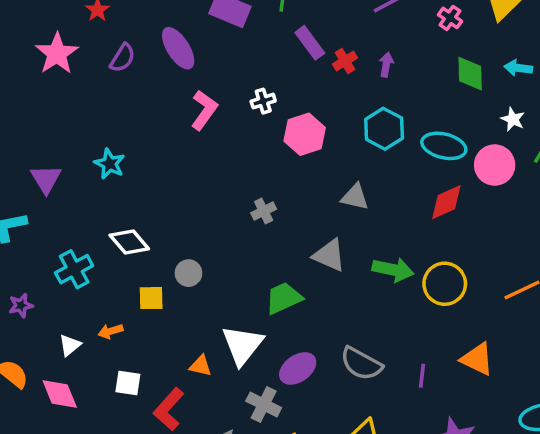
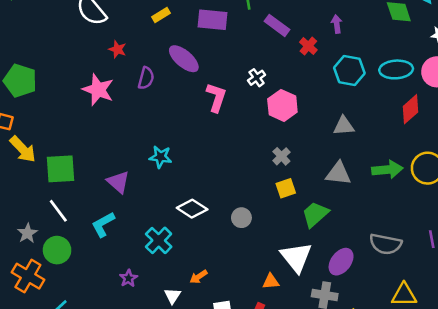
red cross: (345, 61) -> (308, 46), moved
pink hexagon: (305, 134) -> (282, 105), moved
yellow square: (151, 298) -> (286, 188), moved

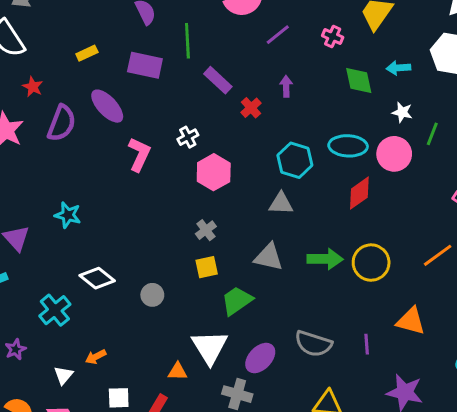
cyan hexagon: (349, 70) -> (295, 160), moved
purple semicircle: (146, 78) -> (62, 123), size x1.4

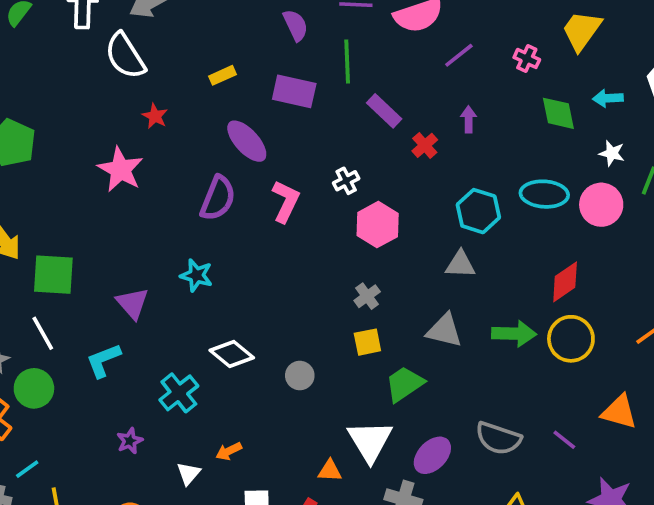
purple semicircle: (62, 123) -> (218, 198), moved
red diamond: (359, 193) -> (565, 282), moved
purple line: (367, 344) -> (564, 440), turned -48

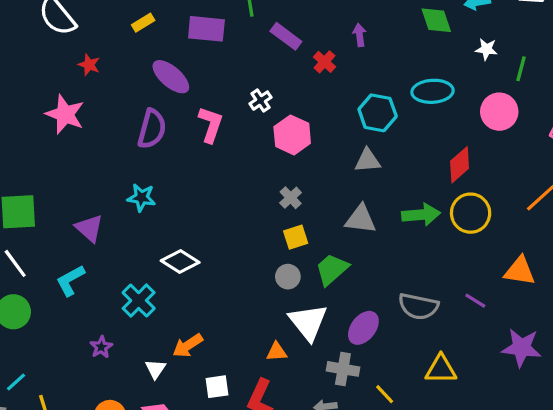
pink circle: (601, 205) -> (499, 112), moved
gray circle: (300, 376) -> (288, 277), moved
orange arrow: (229, 451) -> (188, 346), size x1.4

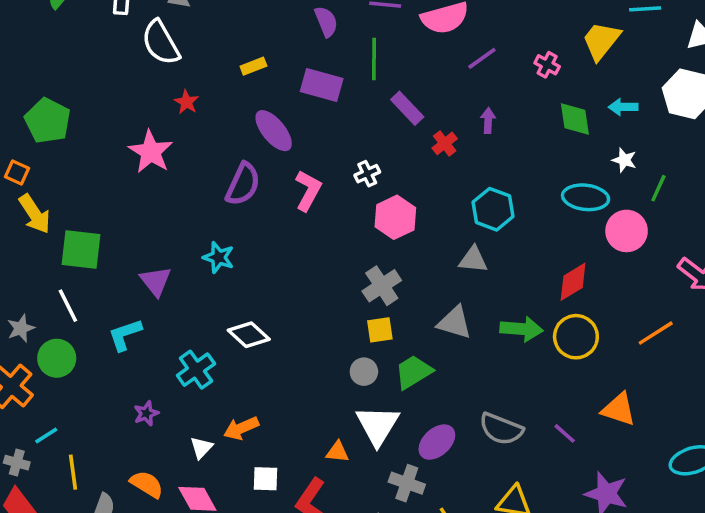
cyan ellipse: (432, 91) -> (586, 197), moved
gray cross: (291, 198) -> (382, 286), size x1.5

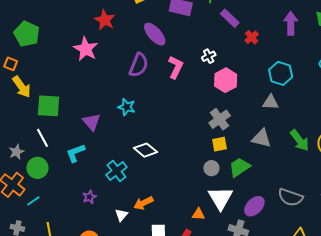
red star: (186, 102) -> (105, 20), size x1.5
purple arrow: (488, 121) -> (291, 23), moved, size x1.6
green arrow: (521, 329) -> (300, 140), turned 50
cyan line: (46, 436) -> (33, 201), moved

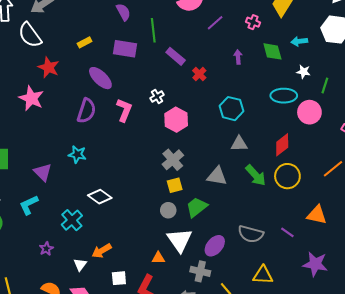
purple arrow: (291, 23) -> (238, 57), size x0.6
gray triangle: (271, 102) -> (239, 144), moved

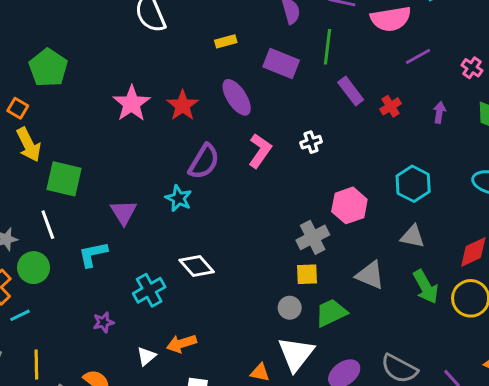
red star: (49, 67) -> (183, 105), moved
red cross: (199, 74) -> (391, 106), moved
purple semicircle: (86, 111) -> (204, 162), moved
pink hexagon: (176, 120) -> (349, 205), moved

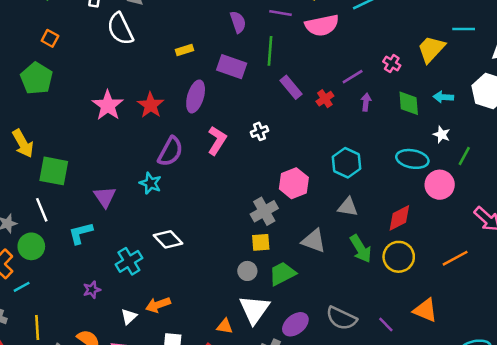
purple line: (418, 56) -> (353, 77), moved
purple ellipse: (237, 97) -> (196, 96), turned 52
orange square: (18, 108) -> (50, 38), moved

